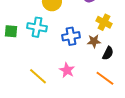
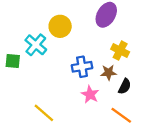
cyan cross: (37, 27) -> (36, 45), moved, turned 30
pink star: (67, 70) -> (90, 94), moved

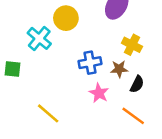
green square: (13, 61) -> (13, 69), moved

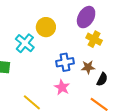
yellow cross: (132, 45) -> (94, 39), moved
pink star: (99, 93) -> (62, 87), moved

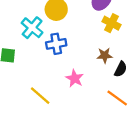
blue cross: (65, 62) -> (56, 44), moved

